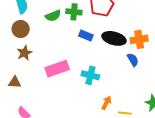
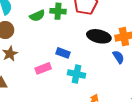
blue rectangle: (86, 35) -> (63, 53), moved
pink rectangle: (57, 69) -> (43, 68), size x0.7

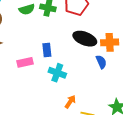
blue rectangle: (63, 53) -> (47, 50), turned 56

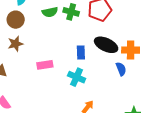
blue rectangle: (47, 50) -> (81, 53), moved

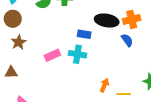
blue rectangle: (81, 53) -> (84, 34), turned -64
cyan cross: (77, 77) -> (77, 54), moved

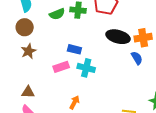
blue rectangle: (84, 34) -> (74, 49), moved
brown triangle: (11, 72) -> (28, 92), moved
orange arrow: (104, 85) -> (75, 102), moved

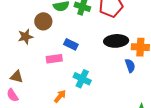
brown circle: (25, 27) -> (43, 21), moved
black ellipse: (118, 37) -> (116, 41), turned -30
cyan cross: (86, 68) -> (82, 79), moved

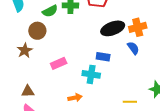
blue rectangle: (71, 44) -> (103, 57), moved
orange arrow: (60, 96) -> (75, 98), turned 56

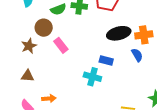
pink rectangle: (59, 63) -> (61, 45), moved, turned 70
brown triangle: (28, 91) -> (27, 76), moved
orange arrow: (75, 98) -> (49, 99), moved

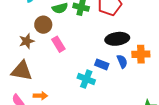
orange cross: (144, 35) -> (141, 54), moved
blue semicircle: (137, 55) -> (122, 61), moved
brown triangle: (27, 76) -> (22, 71), size x1.6

